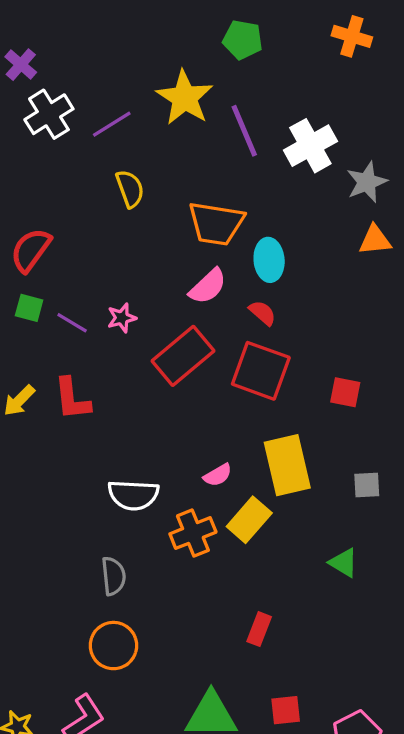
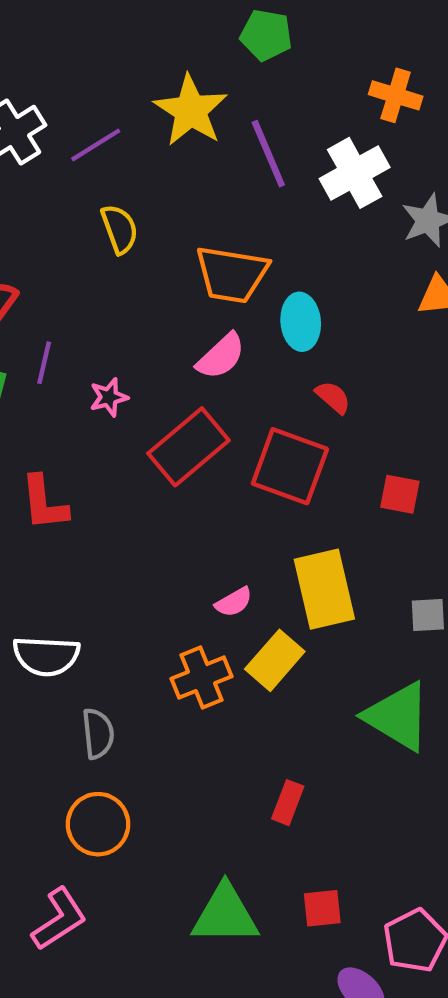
orange cross: (352, 36) -> (396, 95), moved
red semicircle: (262, 313) -> (333, 397), moved
purple line: (72, 323) -> (44, 363), moved, turned 72
white semicircle: (133, 495) -> (46, 656), moved
green triangle: (344, 563) -> (398, 716), size x1.8

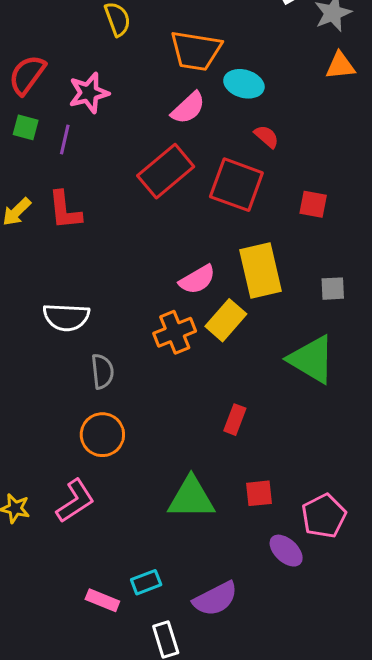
cyan ellipse: (301, 322) -> (244, 84), turned -69
purple line: (44, 363) -> (65, 140), moved
pink star: (109, 397) -> (89, 93), moved, size x1.5
pink semicircle: (234, 602) -> (197, 280), size x1.4

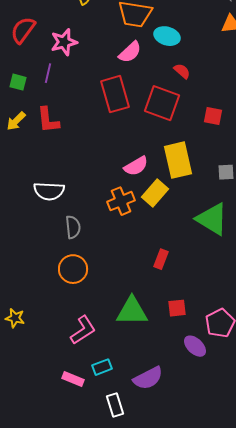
green square: (26, 127) -> (18, 82), moved
red rectangle: (166, 171) -> (115, 94), turned -66
pink L-shape: (75, 501) -> (83, 330), moved

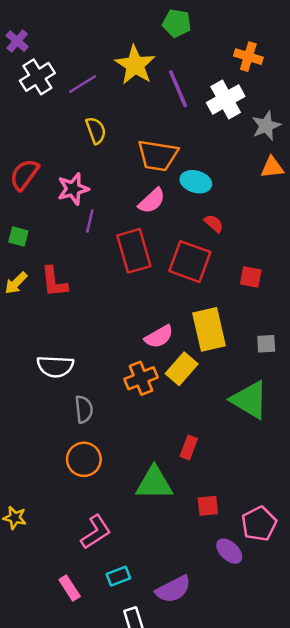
purple line: (48, 73) -> (90, 221), moved
green triangle: (132, 311) -> (154, 483), moved
pink rectangle: (73, 379) -> (70, 588), moved, turned 35

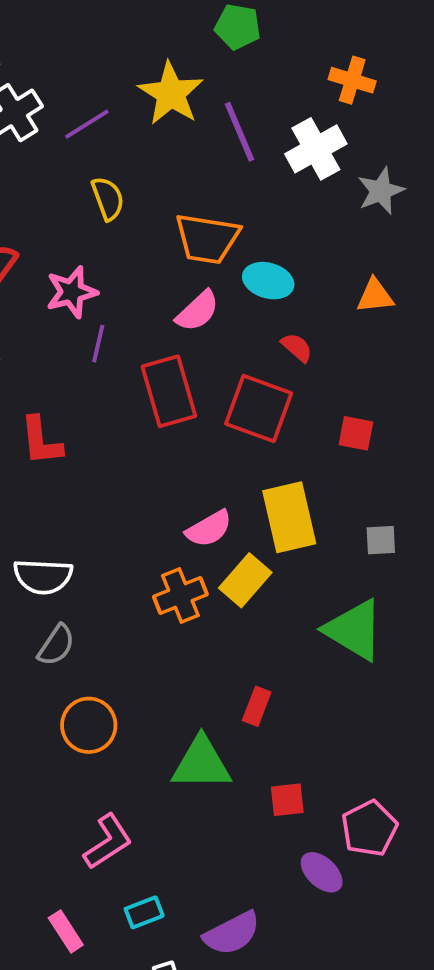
orange triangle: (272, 167) -> (375, 296), moved
gray semicircle: (84, 409) -> (56, 645), moved, turned 40

